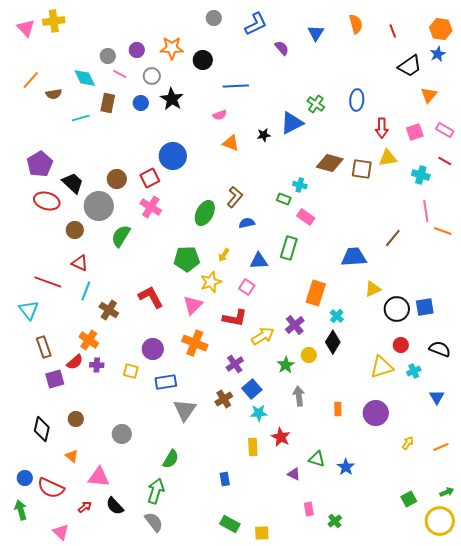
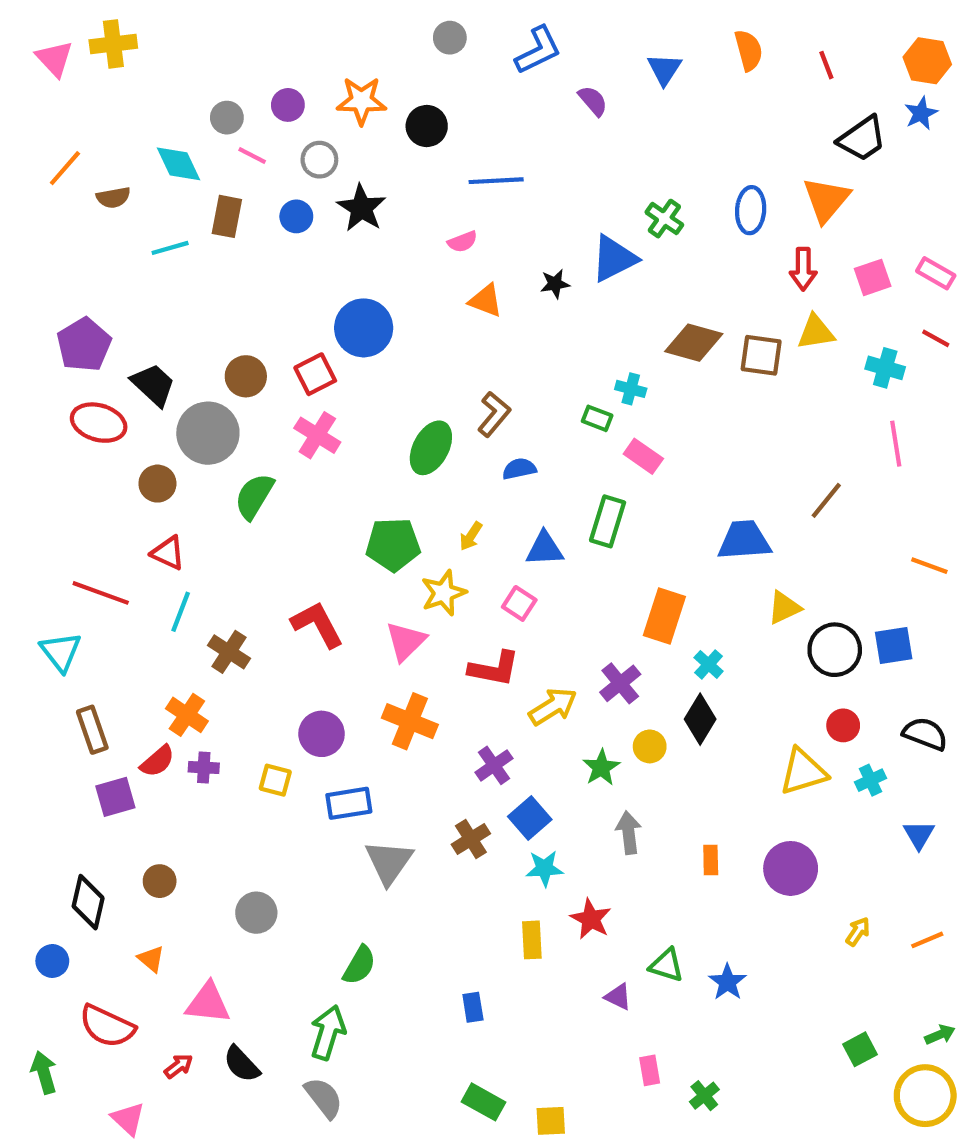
orange triangle: (429, 95) -> (826, 200), moved, size x1.4
orange line: (443, 231) -> (929, 566), moved
blue circle: (25, 478) -> (52, 961), moved

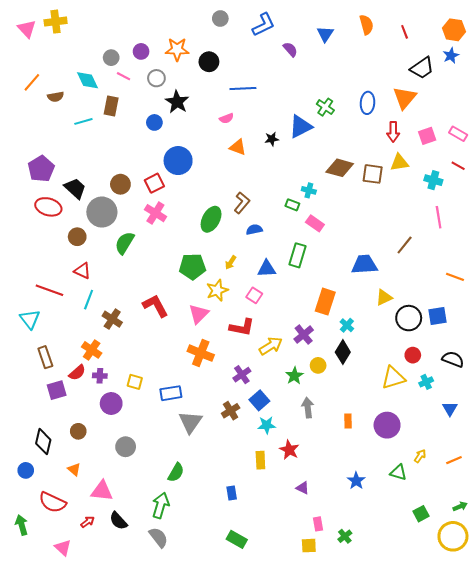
blue circle: (296, 216) -> (154, 122), moved
purple circle: (322, 734) -> (111, 403), moved
green triangle: (666, 965) -> (398, 472), moved
yellow square: (551, 1121) -> (309, 546), moved

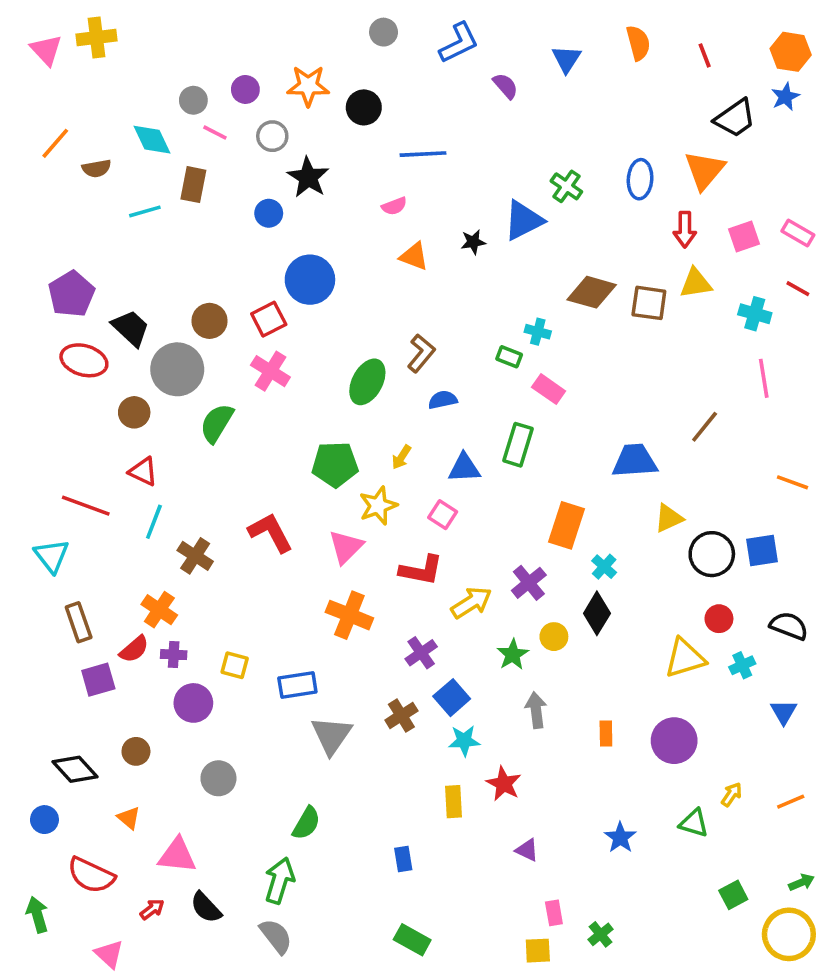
black diamond: (43, 442) -> (75, 769), turned -55

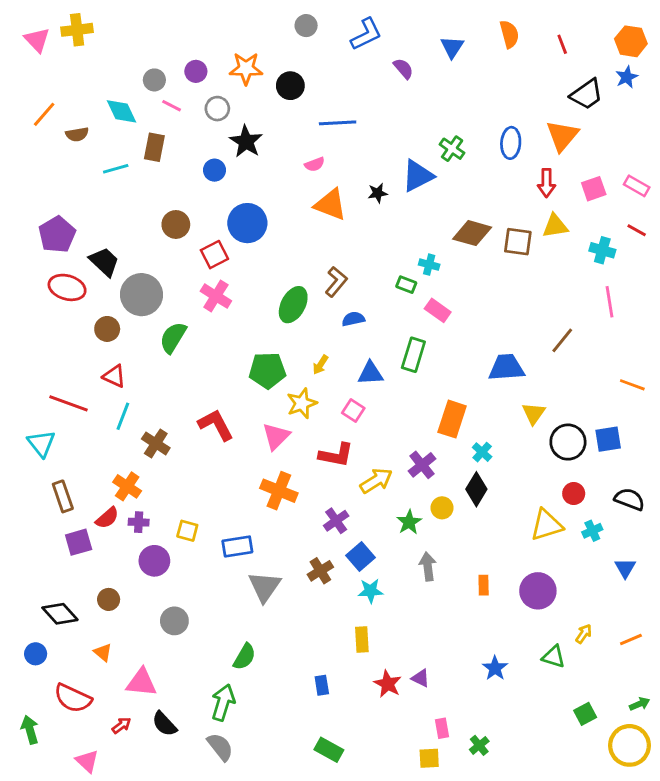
orange triangle: (414, 256) -> (330, 204), size x1.4
brown circle: (210, 321) -> (176, 224), moved
yellow triangle: (669, 518) -> (534, 413), turned -30
red star: (504, 784) -> (388, 684), moved

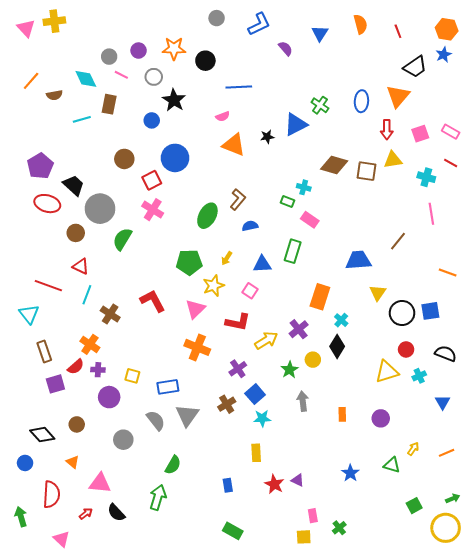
purple circle: (538, 591) -> (381, 418), size x0.7
red semicircle: (73, 698) -> (51, 494), turned -112
gray semicircle: (220, 747) -> (156, 420), moved

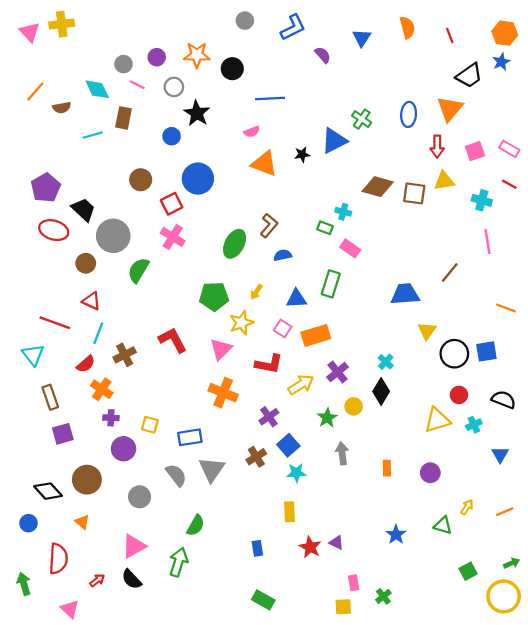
orange rectangle: (320, 297) -> (316, 335), moved, turned 55
brown cross: (110, 314) -> (125, 355), turned 30
red semicircle: (76, 367) -> (86, 364), moved
brown circle: (77, 424) -> (87, 480), size x1.6
pink triangle: (100, 483) -> (134, 546), moved, turned -35

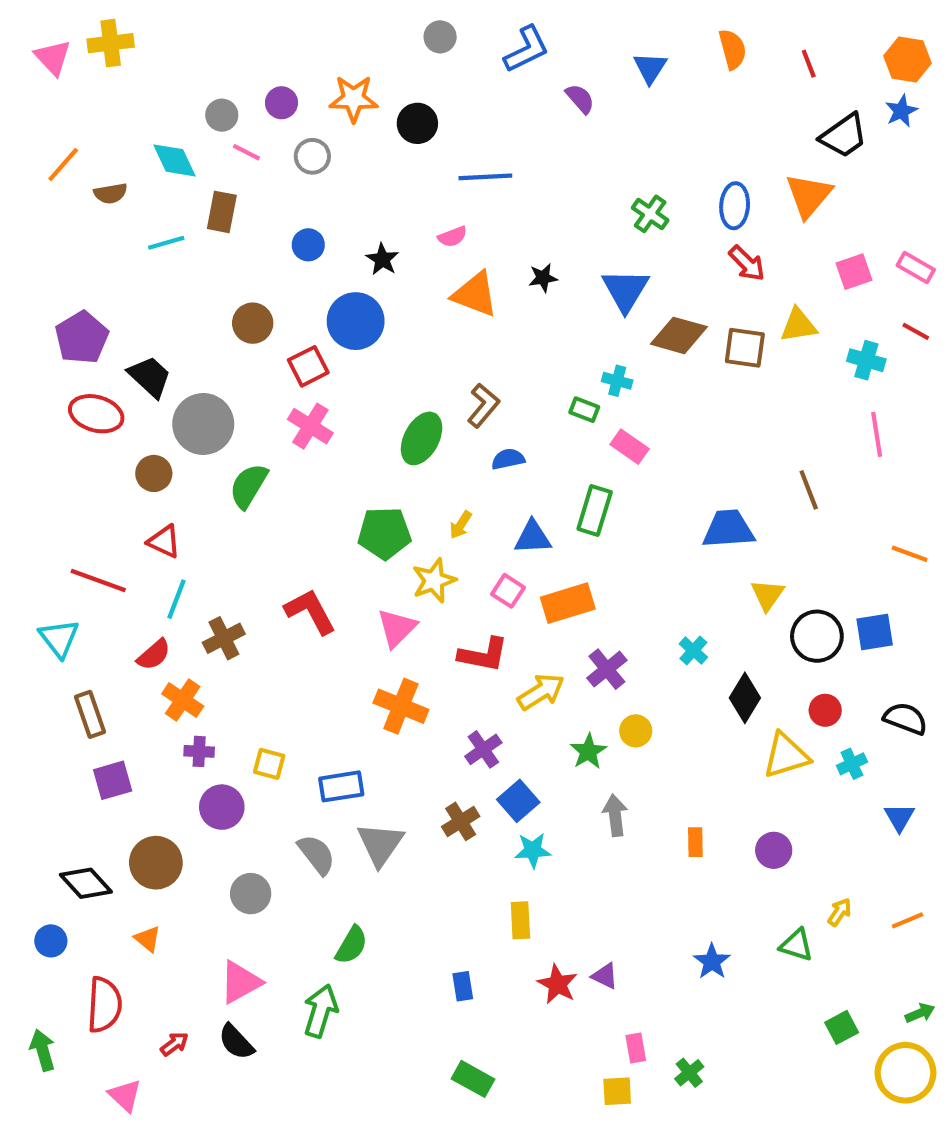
black star: (197, 113) -> (382, 259), moved, size x0.7
blue triangle: (334, 141) -> (625, 290), moved, turned -32
red arrow: (437, 147) -> (747, 263), moved, turned -45
brown line: (450, 272) -> (809, 490), turned -60
black diamond: (381, 391) -> (745, 698), moved

